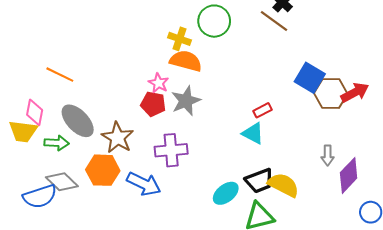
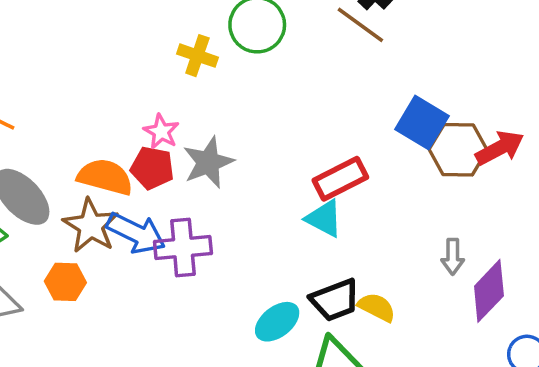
orange semicircle: (186, 61) -> (105, 177), moved
red rectangle: (262, 110) -> (340, 179), size x1.6
orange hexagon: (103, 170) -> (65, 282), size x0.7
blue arrow: (144, 184) -> (136, 233), moved
yellow semicircle: (283, 185) -> (377, 307), size x0.7

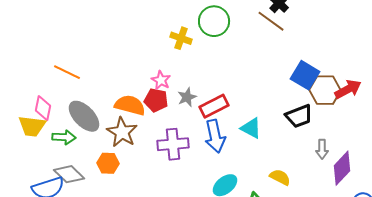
gray star: (208, 162) -> (187, 97), size x0.7
red rectangle: (340, 179) -> (214, 106), moved
blue arrow: (136, 233) -> (215, 136), moved, turned 52
black trapezoid: (335, 300) -> (299, 116), moved

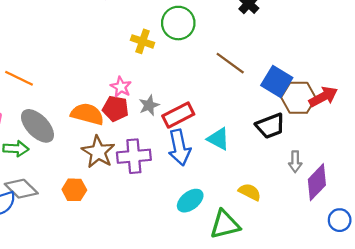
brown line: (271, 21) -> (230, 63), moved
brown star: (122, 132) -> (98, 152), moved
orange hexagon: (108, 163) -> (74, 190), moved

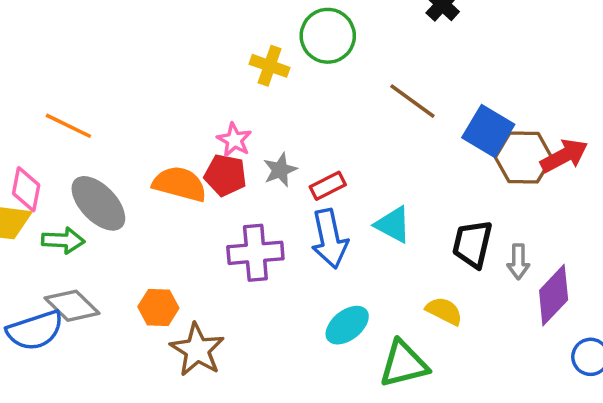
red rectangle: (178, 115) -> (328, 186), size x0.7
black trapezoid: (270, 126) -> (472, 244), moved, turned 124
brown star: (98, 152) -> (197, 350), moved

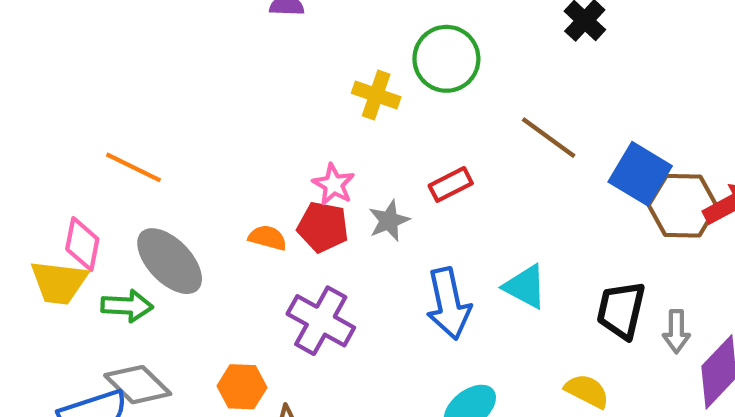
orange semicircle: (180, 184) -> (268, 238), size x0.6
red rectangle: (328, 186) -> (451, 184), moved
purple cross: (255, 253) -> (321, 321), moved, turned 34

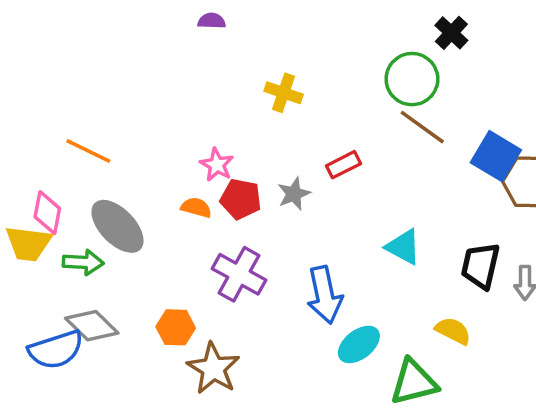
green circle: (446, 59) -> (412, 79), moved
pink star: (334, 184) -> (217, 165), moved
blue arrow: (449, 304) -> (325, 295), moved

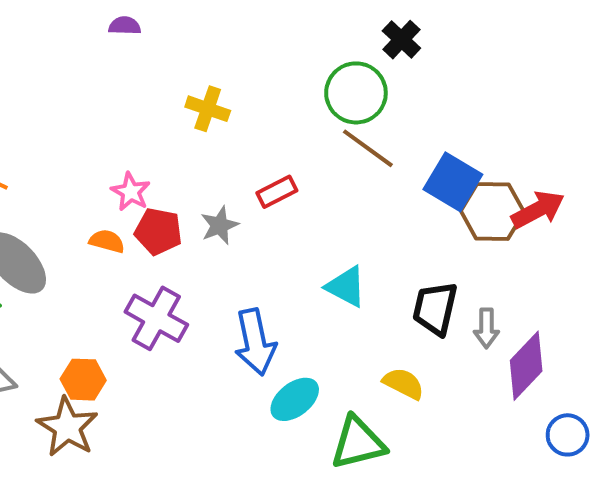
brown star: (213, 368) -> (67, 427), moved

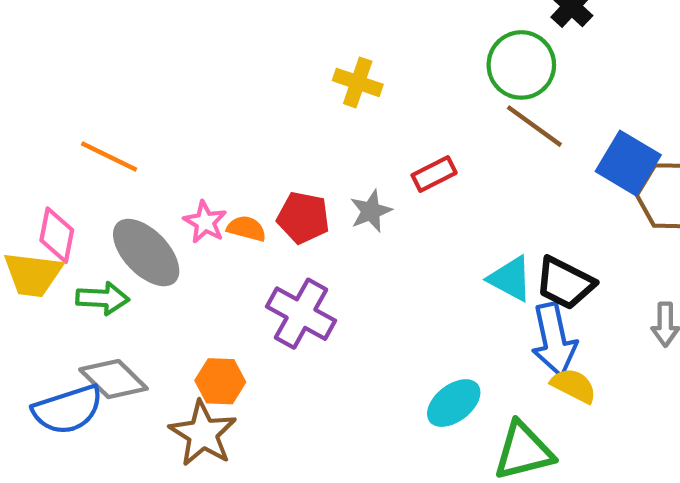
pink star: (131, 192) -> (205, 222), moved
black trapezoid: (435, 308) -> (565, 283), moved, turned -76
blue arrow: (255, 342) -> (554, 340), moved

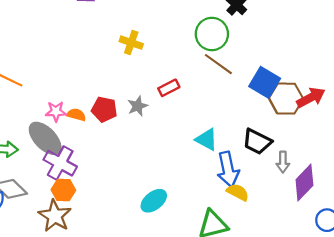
pink star: (205, 222) -> (56, 111), turned -30
gray ellipse: (146, 253) -> (45, 138), moved
black trapezoid: (565, 283) -> (257, 142), moved
purple cross: (301, 314) -> (60, 163), moved
cyan ellipse: (454, 403) -> (154, 201), moved

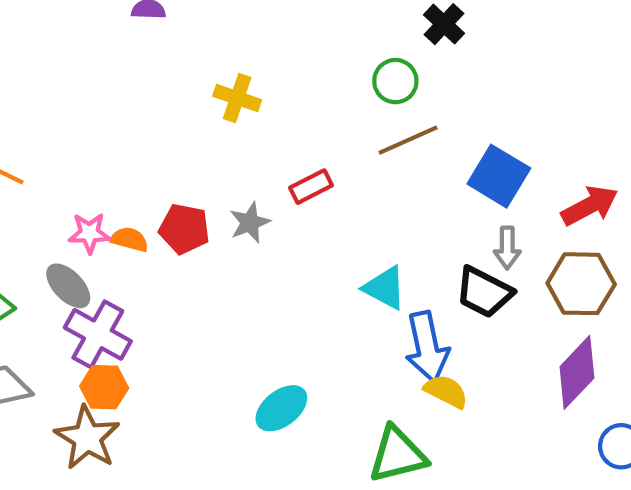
green circle: (212, 34) -> (395, 81), size x0.7
brown line: (218, 64) -> (408, 140), turned -60
brown hexagon: (286, 99) -> (581, 284), moved
gray ellipse: (45, 138) -> (68, 286), size x0.7
gray arrow: (283, 162) -> (507, 248), moved

